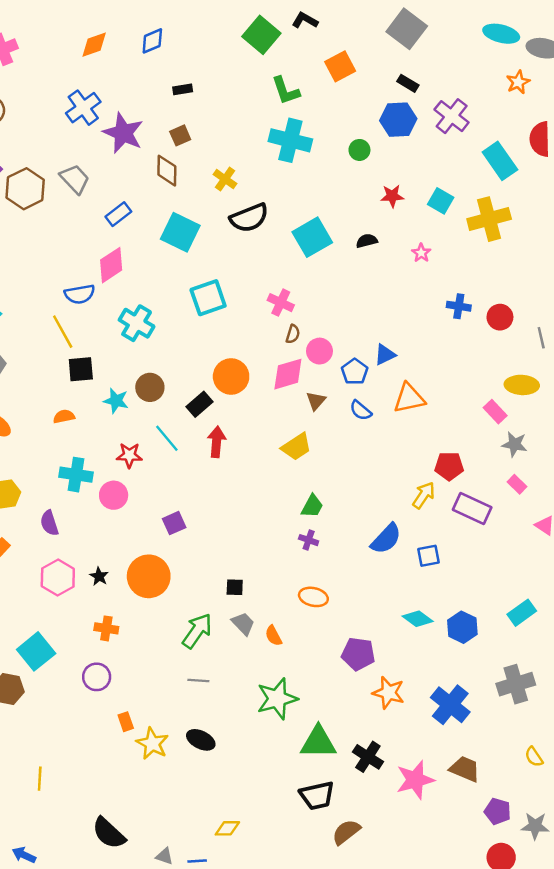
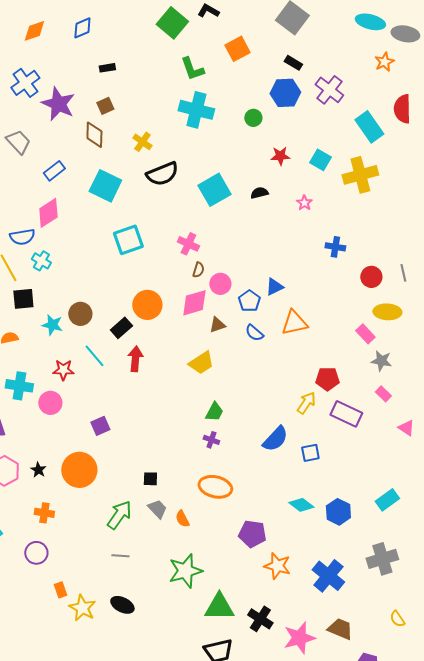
red circle: (500, 317) -> (371, 277), moved
cyan cross: (137, 323) -> (41, 261), moved, size x0.7
brown triangle: (316, 401) -> (217, 325), turned 30
orange ellipse: (313, 597) -> (215, 487), size x1.4

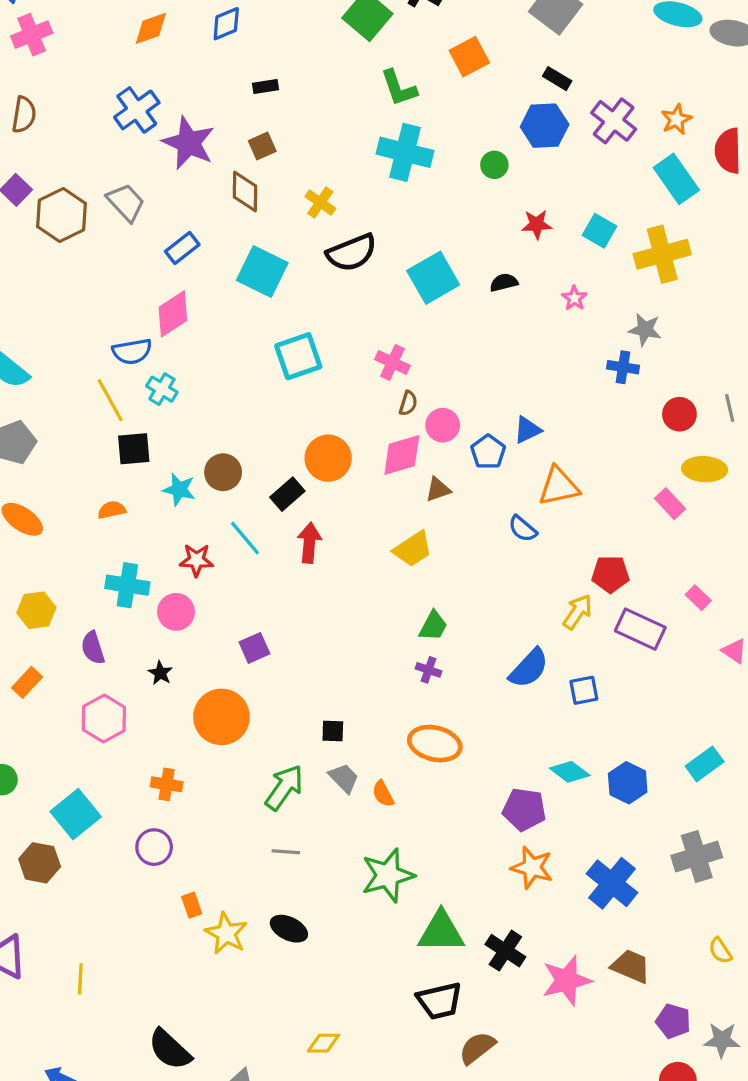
orange star: (384, 62) -> (676, 119), moved
blue semicircle: (254, 333) -> (523, 529), moved
gray star: (381, 361) -> (645, 330), moved
black star: (38, 470) -> (160, 673), moved
purple pentagon: (252, 534) -> (524, 809), moved

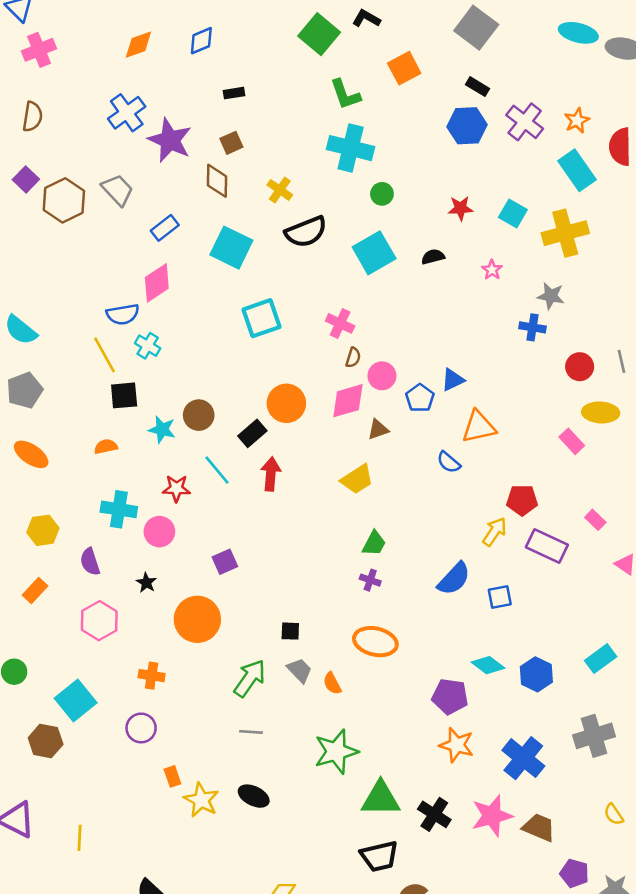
green circle: (494, 165) -> (382, 194), moved
pink star: (567, 980) -> (492, 816), moved

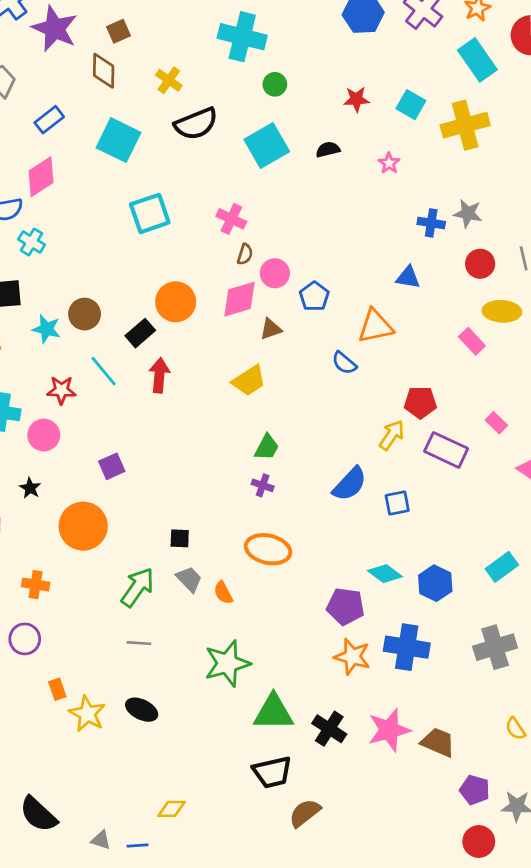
gray star: (551, 296) -> (468, 213), moved
blue triangle: (453, 380) -> (408, 277), moved, turned 35
blue cross: (523, 758) -> (407, 647), moved, turned -30

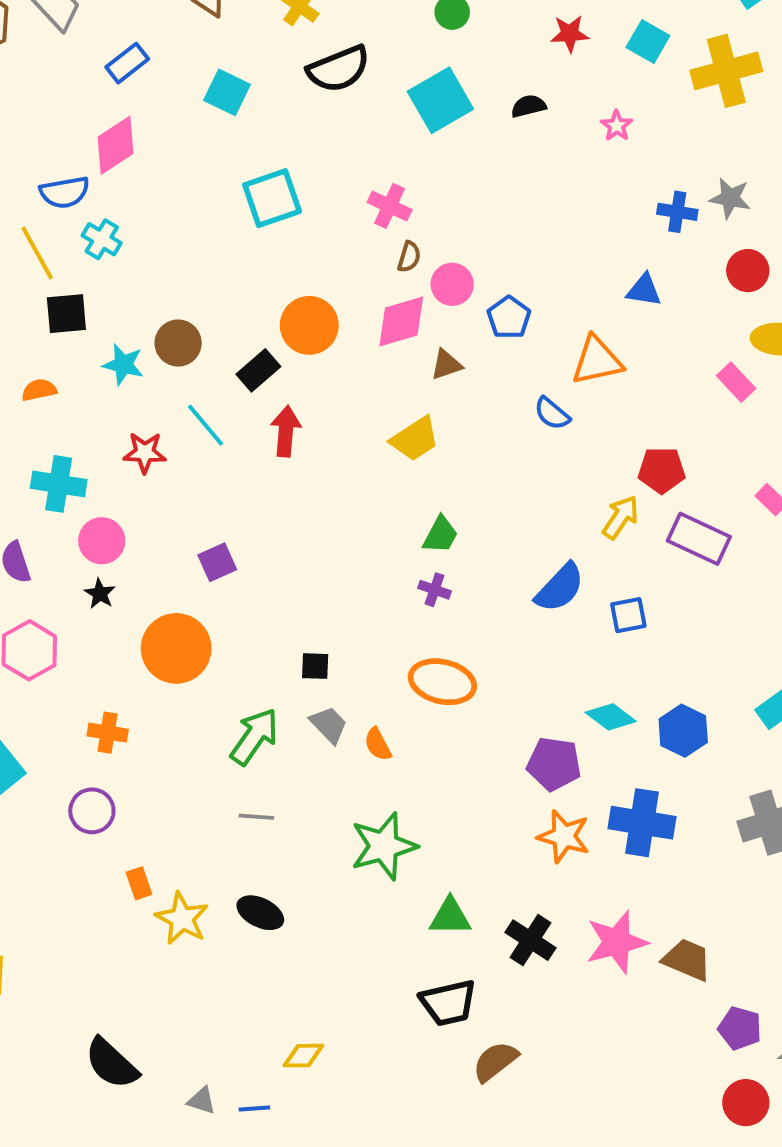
cyan square: (119, 140) -> (227, 92), size x0.7
pink circle: (44, 435) -> (102, 541), moved
green triangle: (273, 712) -> (450, 917), size x0.7

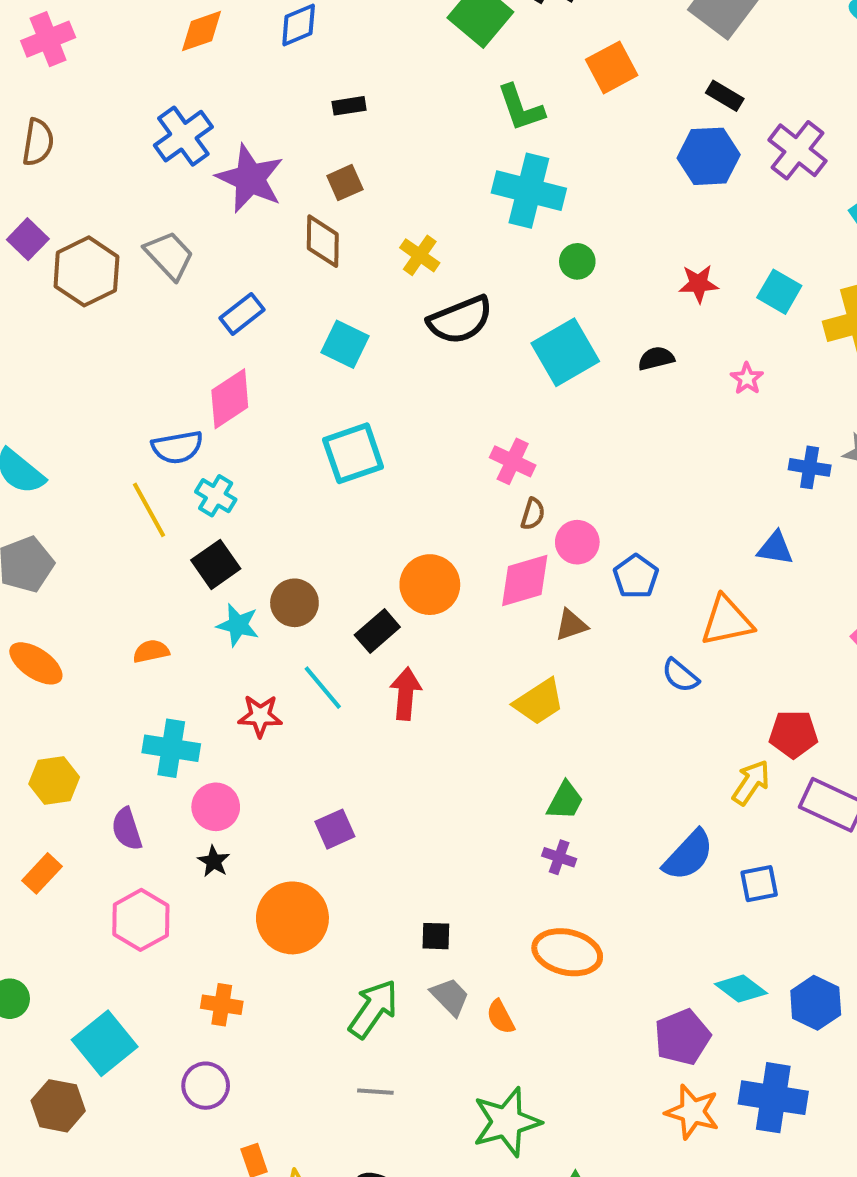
cyan square: (272, 198) -> (353, 453), moved
black square: (66, 314) -> (216, 564), moved, turned -30
purple pentagon: (554, 764) -> (682, 1037), turned -30

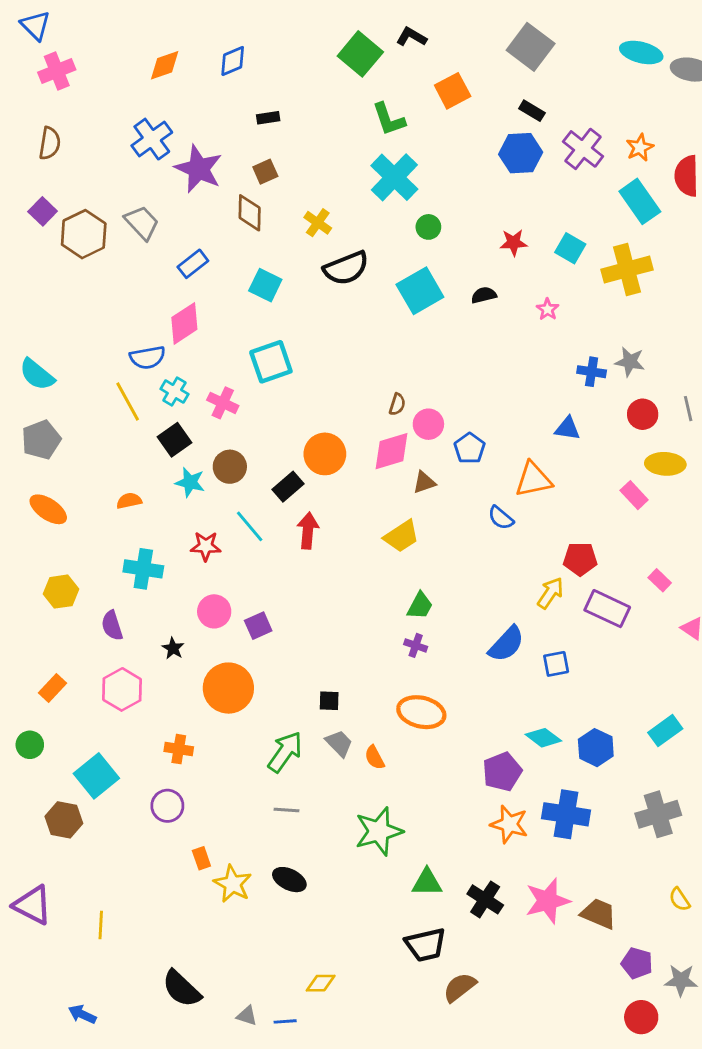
cyan cross: (529, 191) -> (394, 177), turned 30
pink cross: (513, 461) -> (223, 403), moved
pink circle: (216, 807) -> (214, 611), moved
orange rectangle: (42, 873) -> (52, 688), moved

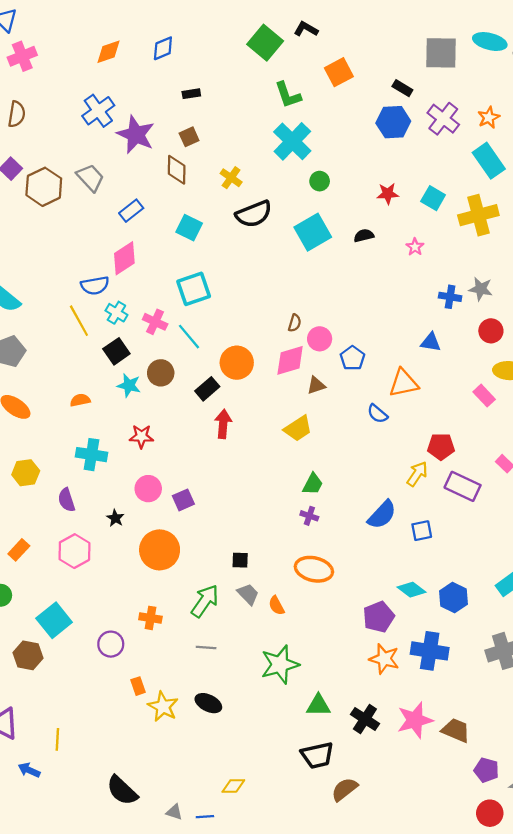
gray square: (531, 47) -> (441, 53), moved, turned -36
cyan line: (250, 526) -> (189, 337), moved
orange cross: (179, 749) -> (150, 618), moved
blue arrow: (82, 1014) -> (29, 770), moved

